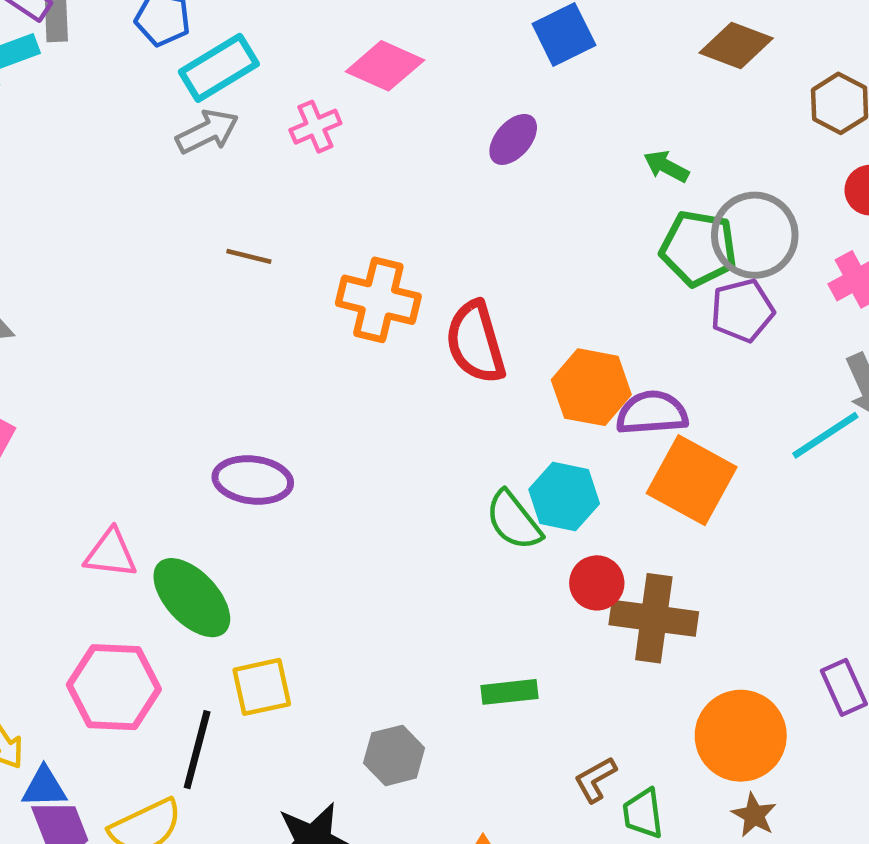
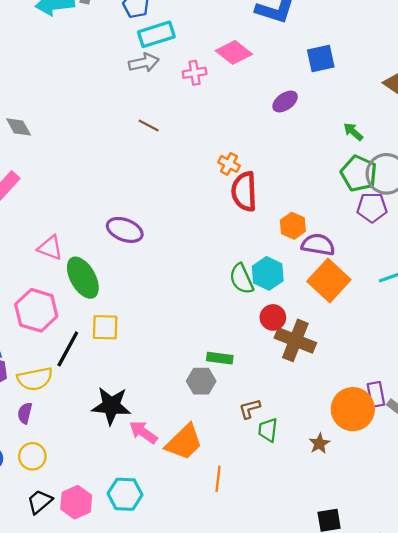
orange cross: (378, 300) -> (229, 164), moved, size x0.6
orange hexagon: (591, 387) -> (293, 226), size x0.7
orange circle: (741, 736) -> (353, 409), moved
gray hexagon: (394, 755) -> (201, 381), moved

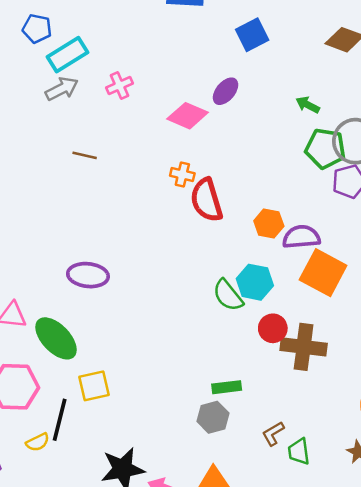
pink diamond: (234, 52) -> (188, 116), moved
yellow semicircle: (35, 379) -> (38, 442), moved, size x0.6

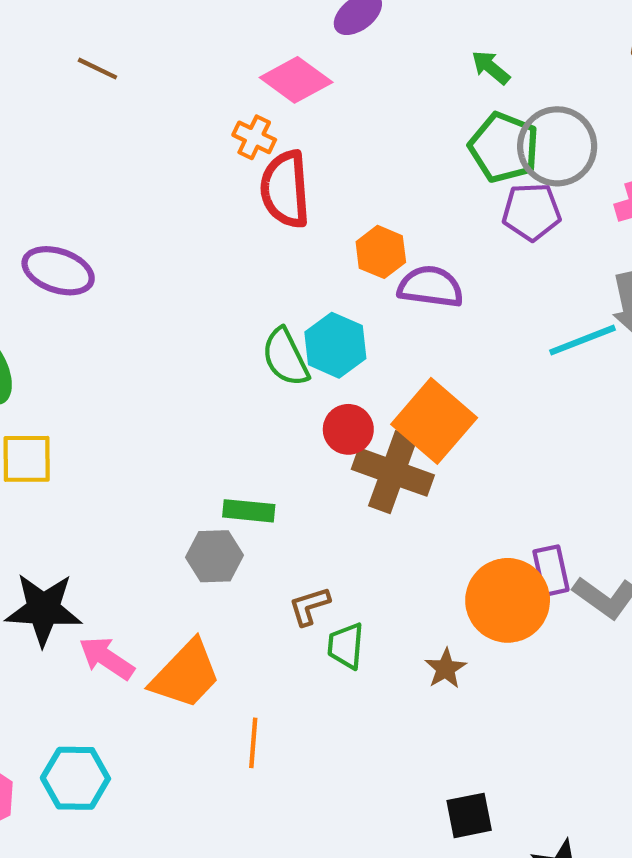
pink diamond: (188, 116) -> (296, 80), moved
orange square: (323, 273) -> (434, 421), moved

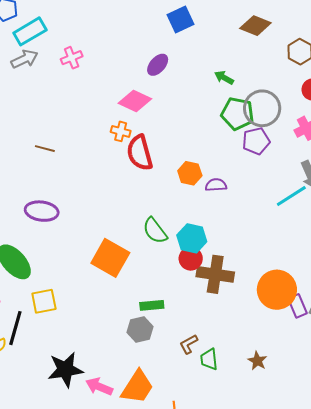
brown line: (97, 69) -> (45, 149), moved
purple semicircle: (431, 287) -> (216, 185), size x0.7
cyan hexagon: (335, 345) -> (192, 238), moved
orange square: (434, 421) -> (110, 258), moved
orange circle: (508, 600) -> (277, 290), moved

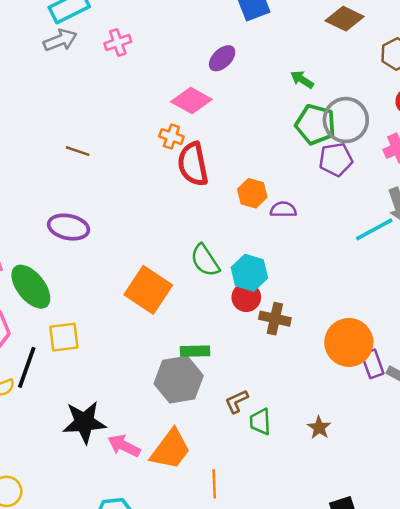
brown cross: (215, 274) -> (275, 319), size x0.7
gray hexagon: (140, 330) -> (179, 380), size x1.5

